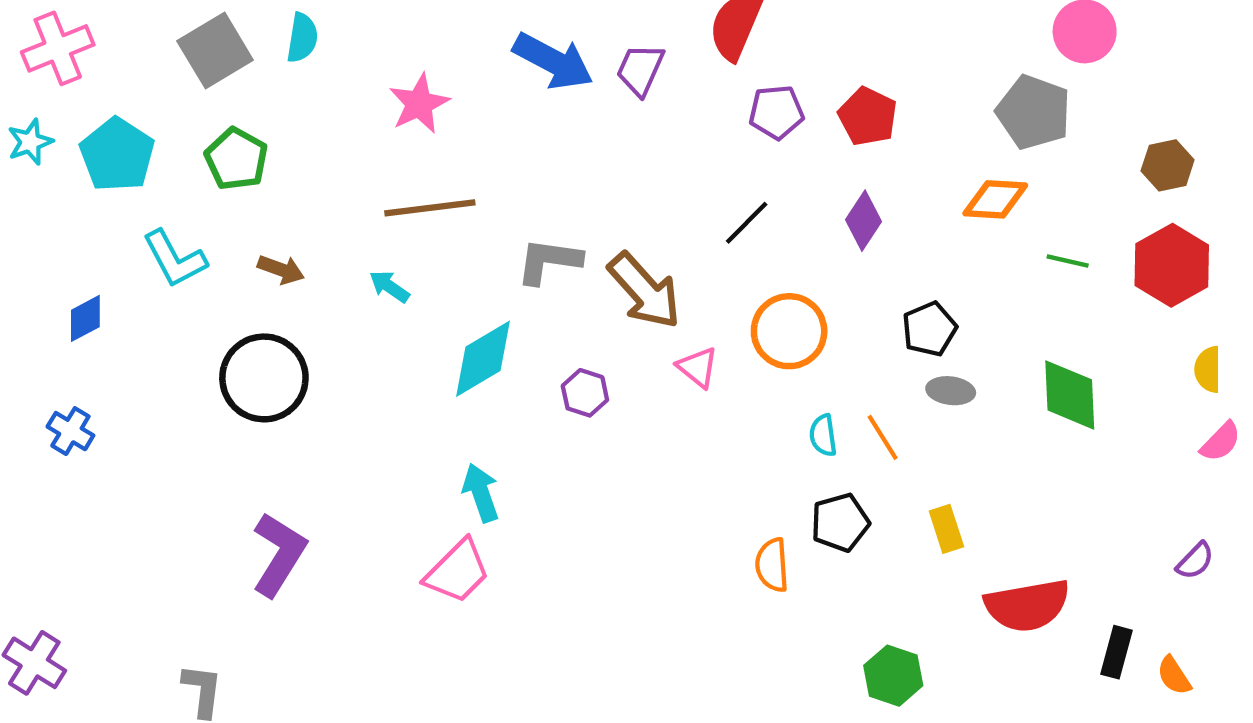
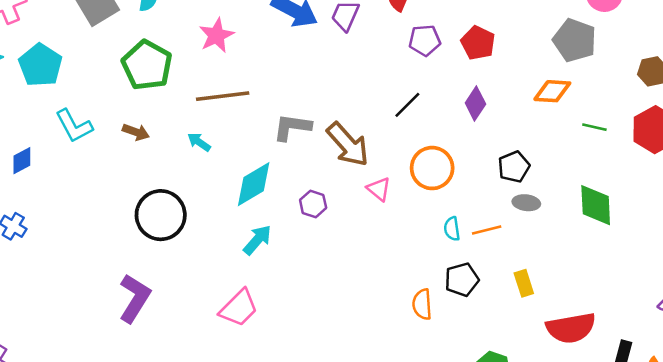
green pentagon: (236, 159) -> (147, 65), moved, size x1.4
black circle: (264, 378) -> (161, 215), moved
orange line: (883, 437) -> (487, 230), turned -72
cyan arrow: (481, 493) -> (257, 240), moved, turned 60

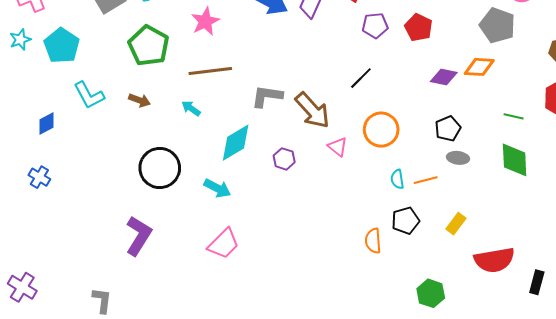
purple diamond: (475, 104) -> (444, 77), moved, turned 68
green line: (594, 127) -> (514, 116), moved
cyan arrow: (257, 240) -> (217, 188), moved, turned 76
yellow rectangle: (524, 283) -> (456, 224), turned 55

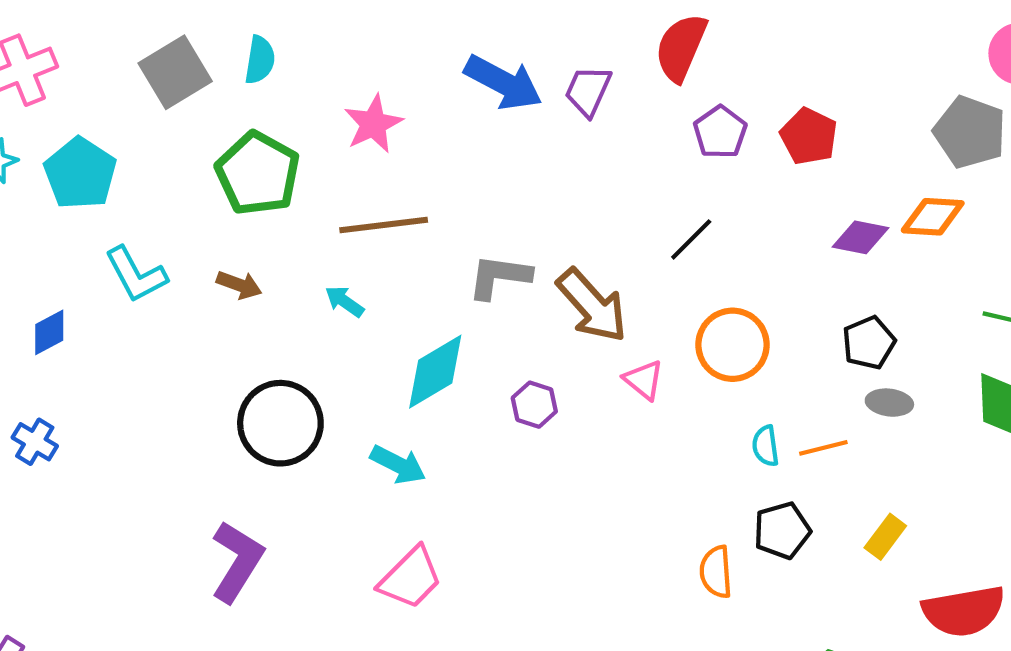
purple pentagon: (375, 25) -> (720, 132), turned -30

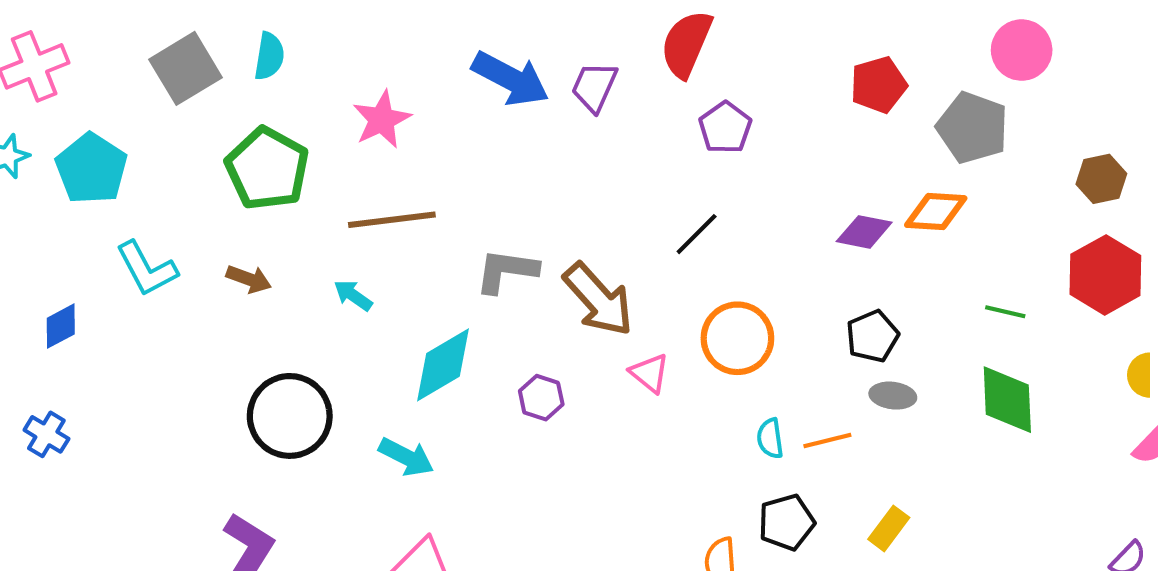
red pentagon: (809, 136) -> (879, 85), moved, turned 30

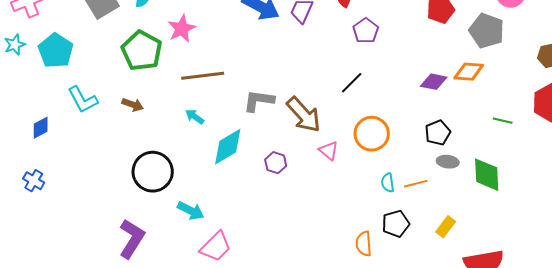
pink star: (382, 120) -> (182, 29), moved
cyan arrow: (353, 295) -> (195, 117), moved
green diamond: (1007, 400) -> (487, 175), moved
cyan arrow: (406, 457) -> (191, 211), moved

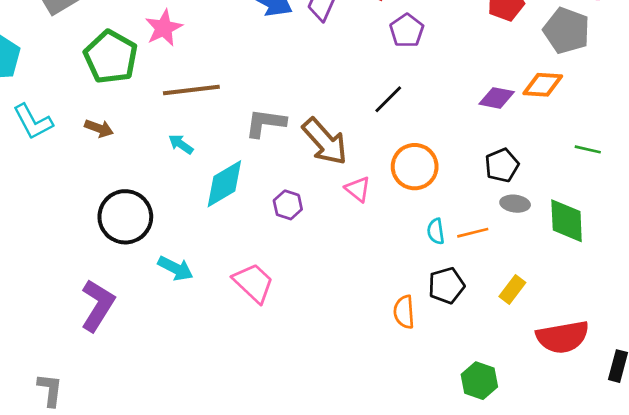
pink trapezoid: (216, 247) -> (253, 283), moved, turned -92

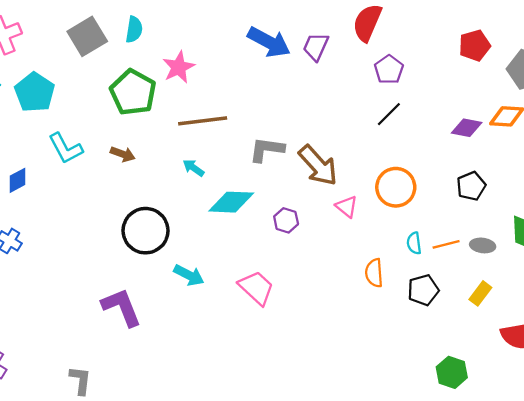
black line: (388, 99) -> (389, 114), moved
cyan diamond: (224, 184) -> (231, 202), turned 33
gray ellipse: (515, 204) -> (483, 245), moved
purple L-shape: (98, 305) -> (122, 307), turned -54
orange semicircle: (404, 312) -> (374, 273), moved

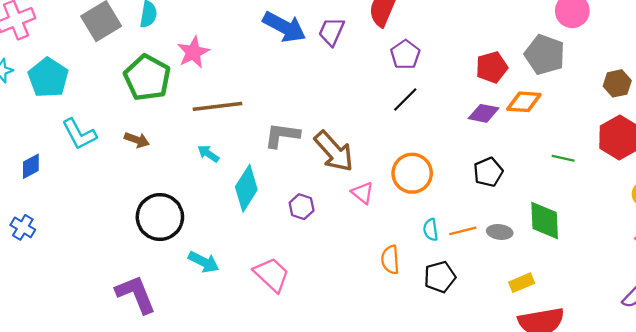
red pentagon: (475, 46) -> (492, 67), moved
cyan diamond: (231, 202) -> (246, 188), turned -60
yellow rectangle: (480, 293) -> (522, 283), moved, turned 30

